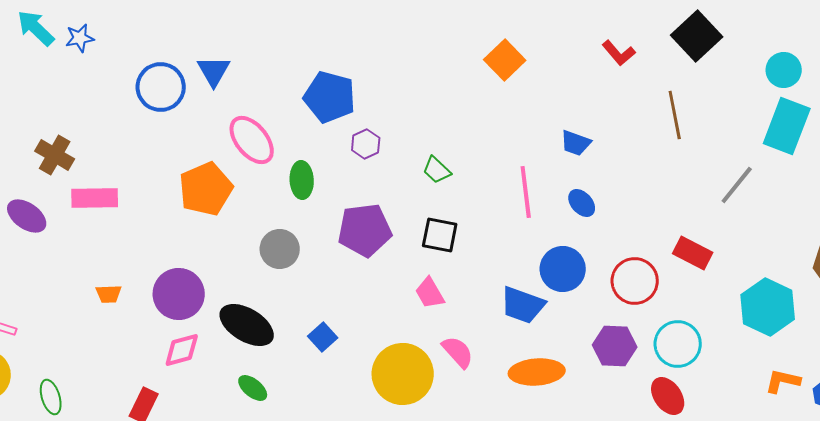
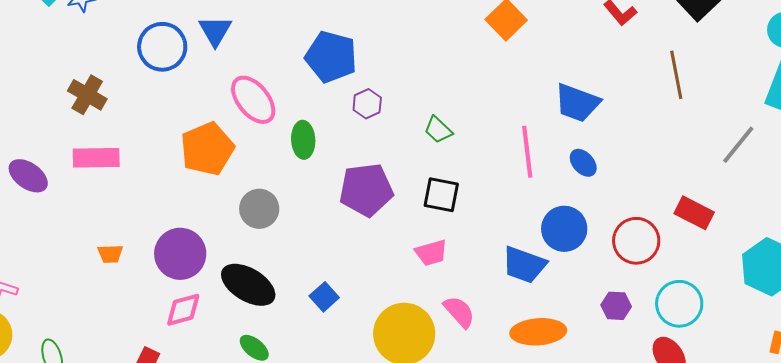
blue trapezoid: (576, 143) -> (577, 103), size x1.5
brown cross: (55, 155) -> (87, 95), moved
gray circle: (280, 249) -> (259, 209), moved
pink trapezoid: (430, 293) -> (431, 253), turned -76
purple hexagon: (615, 346) -> (616, 306), size x0.7

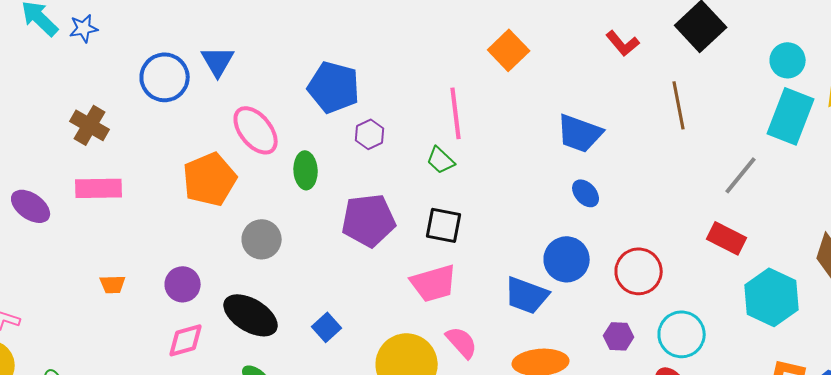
pink line: (527, 152) -> (456, 113), moved
red rectangle: (694, 213) -> (727, 238), moved
pink trapezoid: (431, 253) -> (434, 283), size x1.4
purple circle: (180, 254) -> (183, 284), size x0.7

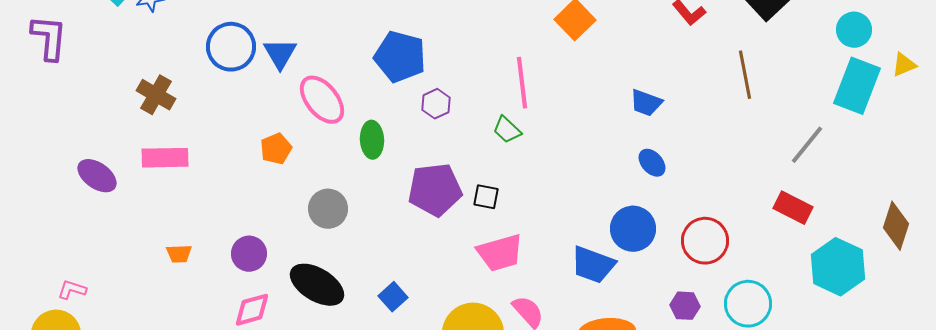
blue triangle: (218, 61) -> (280, 54), moved
blue trapezoid: (580, 133) -> (646, 103), size x0.7
orange pentagon: (210, 179) -> (276, 149), size x0.6
black square: (444, 225) -> (486, 197), moved, size x0.7

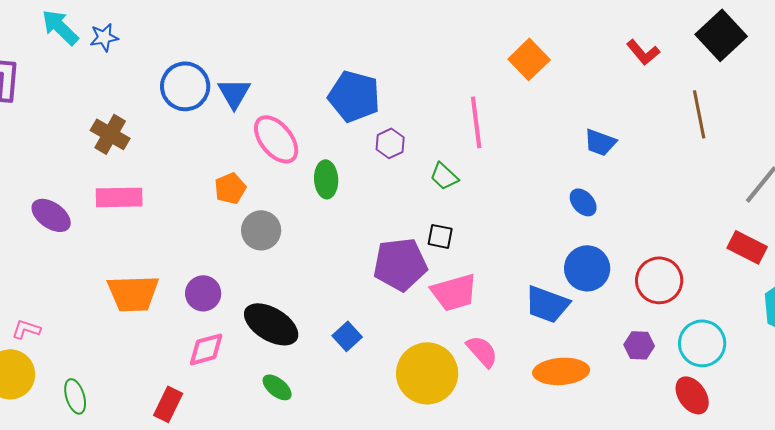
green trapezoid: (507, 130) -> (444, 176), moved
blue ellipse: (652, 163) -> (583, 202), moved
purple pentagon: (435, 190) -> (400, 264), moved
gray circle: (328, 209) -> (261, 230), moved
orange trapezoid: (179, 254) -> (133, 293), size x2.0

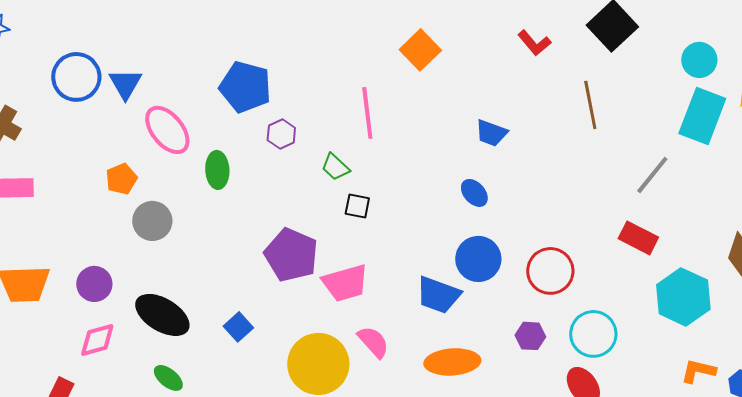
black square: (440, 236) -> (357, 206), moved
purple pentagon: (400, 264) -> (291, 255), turned 30

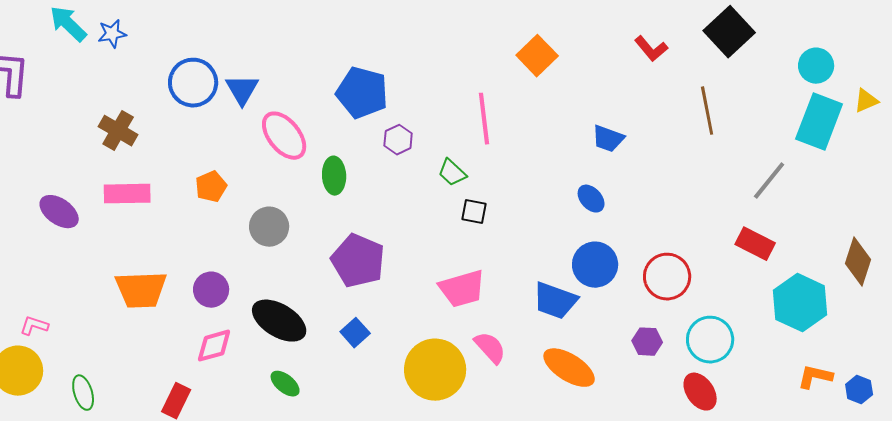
orange pentagon: (121, 179) -> (211, 187), moved
purple pentagon: (291, 255) -> (358, 261), moved
orange ellipse: (452, 362) -> (569, 368), turned 36

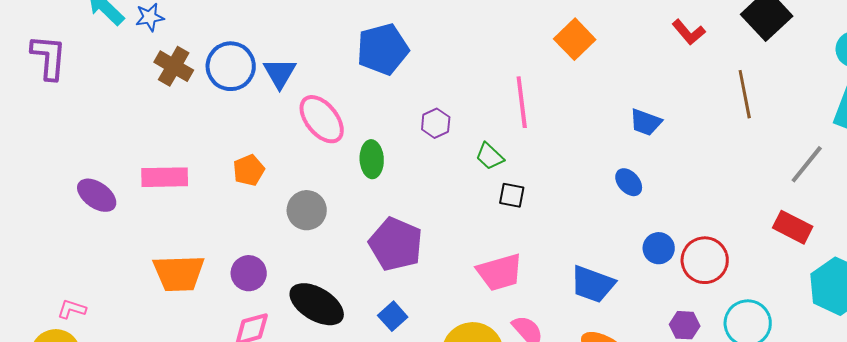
blue pentagon: (362, 93) -> (383, 49), moved, turned -30
brown cross: (118, 131) -> (174, 66), moved
blue circle: (595, 265) -> (659, 248), moved, size x0.7

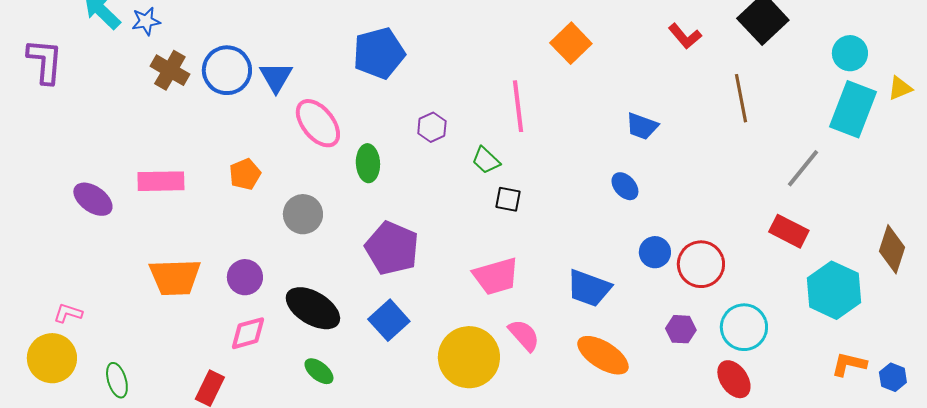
blue square: (393, 316) -> (389, 320), size x1.4

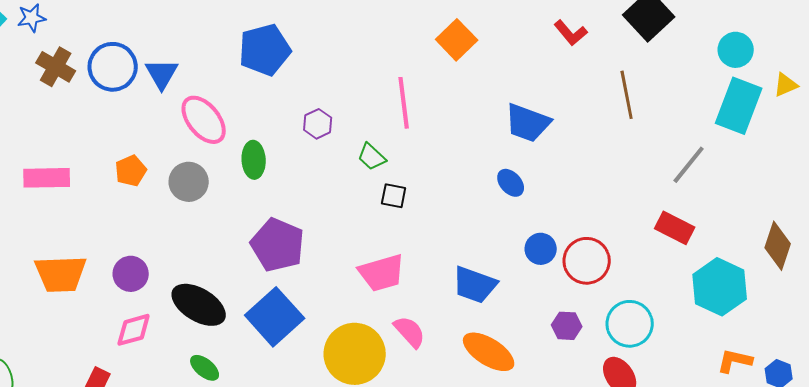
blue trapezoid: (642, 126) -> (528, 123), size x1.4
gray circle: (303, 214) -> (189, 182), moved
blue square: (389, 320) -> (275, 317), size x1.4

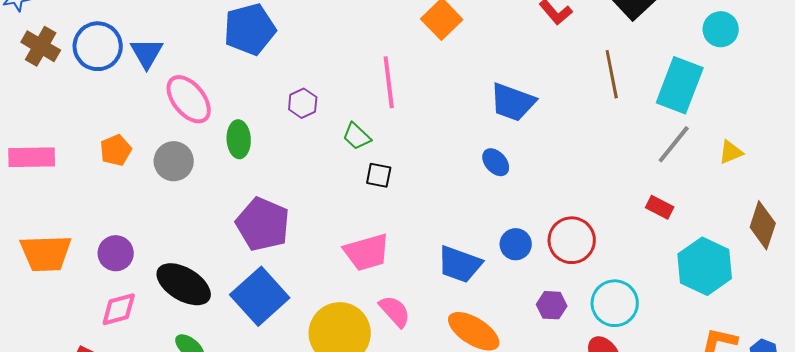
yellow triangle: (786, 85) -> (731, 152), moved
cyan rectangle: (739, 106) -> (680, 85), moved
red rectangle: (675, 228) -> (660, 207), size x0.7
blue circle: (541, 249) -> (516, 244), moved

